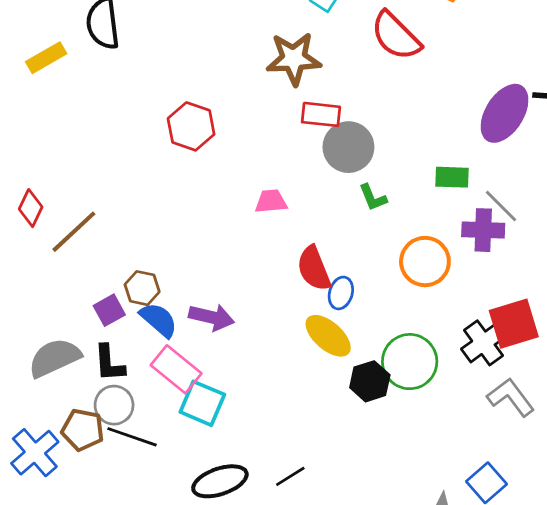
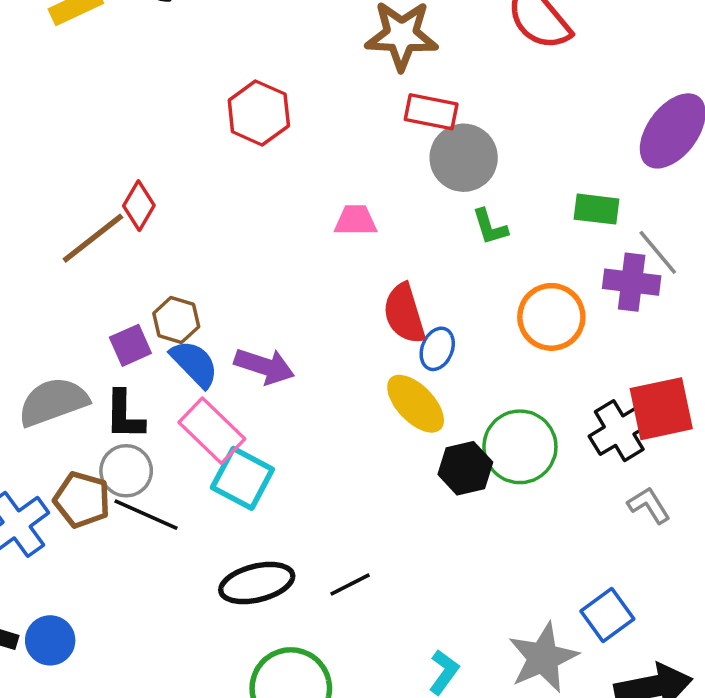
red diamond: (31, 208) -> (139, 206), moved
gray L-shape: (511, 397) -> (649, 505), size x0.7

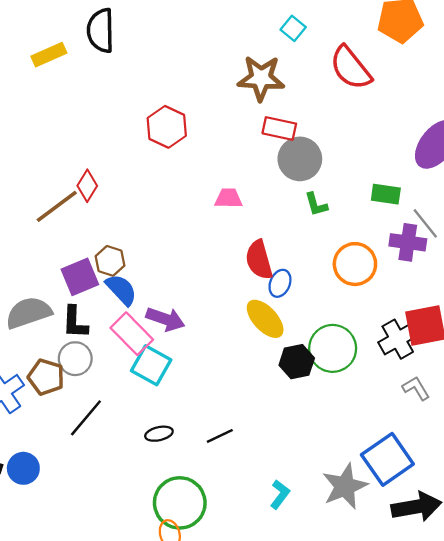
purple square: (130, 345) -> (80, 277), size x1.4
purple arrow: (264, 366) -> (165, 319), moved
black line: (146, 515) -> (86, 418), moved, turned -75
black ellipse: (257, 583) -> (159, 434), size x0.6
blue square: (607, 615) -> (387, 459), size x1.5

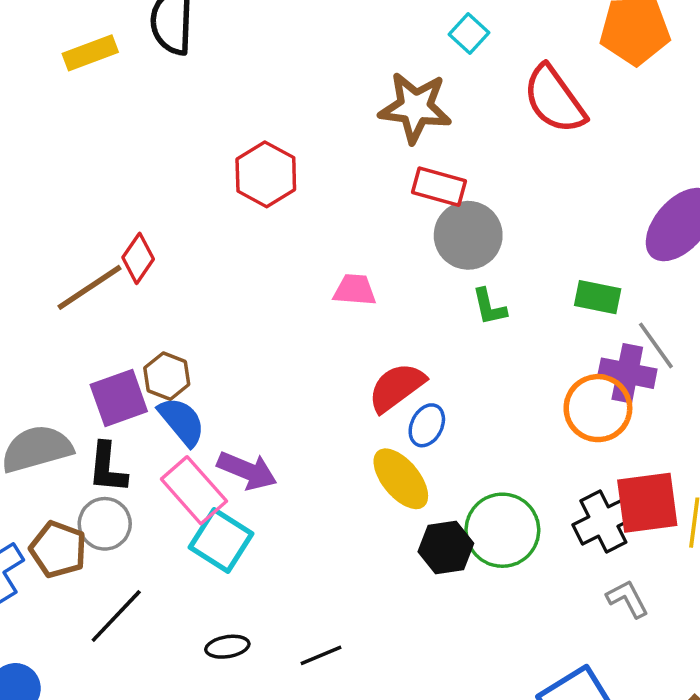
red semicircle: (259, 260) -> (397, 387), turned 66
orange circle: (355, 264) -> (598, 408), moved

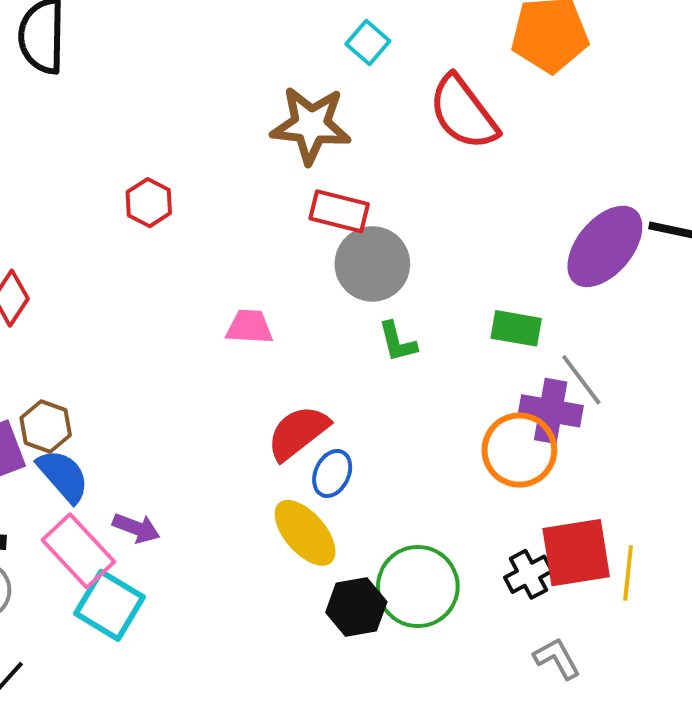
red hexagon: (266, 174) -> (149, 203), size x0.7
purple arrow: (247, 471) -> (136, 528), size x0.7
black cross: (603, 522) -> (528, 574), size x0.7

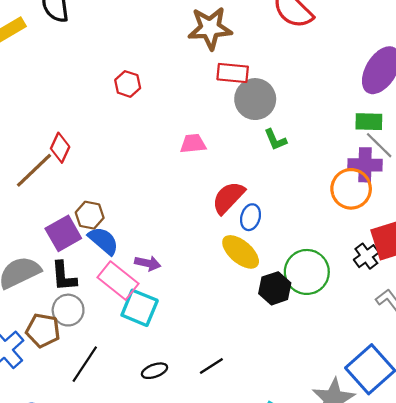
green rectangle: (516, 328) -> (369, 122), moved

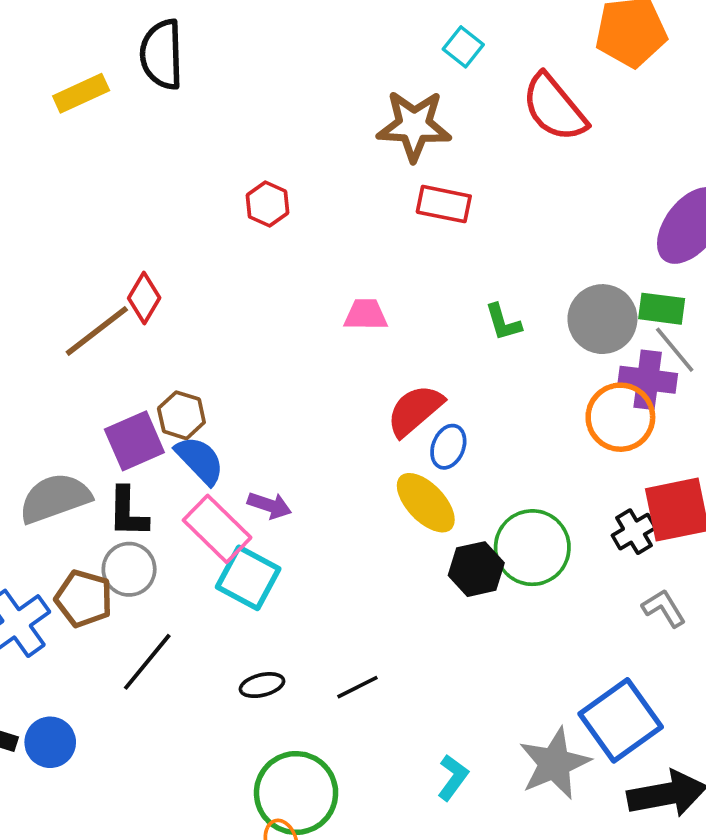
gray circle: (255, 99) -> (602, 319), moved

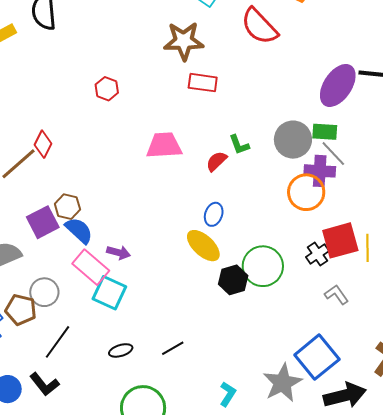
pink trapezoid: (366, 315) -> (164, 145), size x1.5
red semicircle: (415, 410) -> (216, 161), moved, size x0.7
black L-shape: (128, 512) -> (44, 384), moved, turned -36

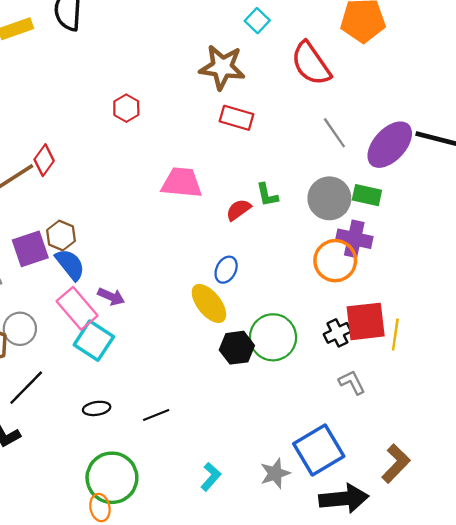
gray line: (333, 154) -> (334, 133), moved
gray star: (282, 383) -> (275, 473), size x0.7

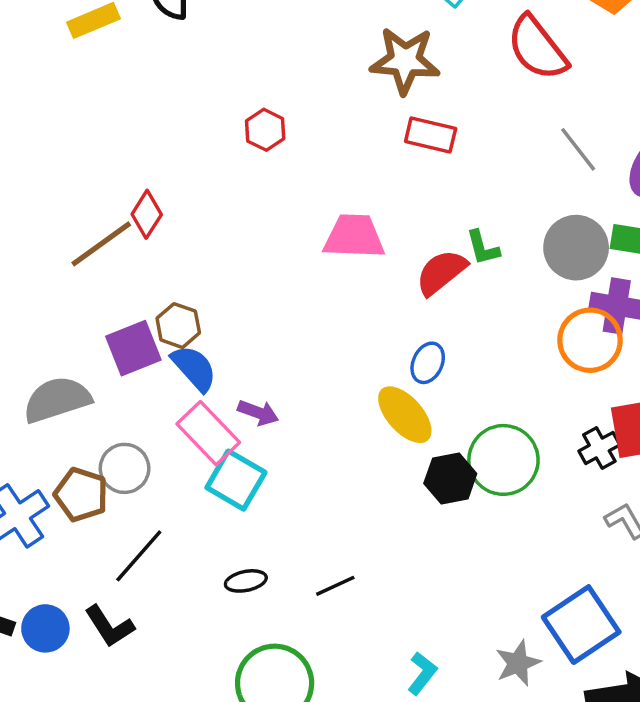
red semicircle: (238, 210) -> (441, 272), size x1.4

